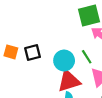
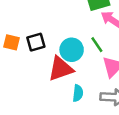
red triangle: (69, 81) -> (61, 69), moved

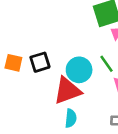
cyan semicircle: (78, 93) -> (71, 118), moved

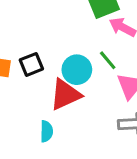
cyan semicircle: (71, 118) -> (47, 131), moved

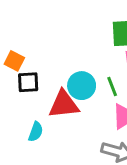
black square: (31, 64) -> (28, 82), moved

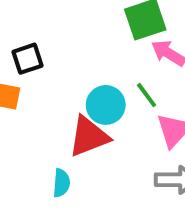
black square: (28, 82) -> (27, 59), moved

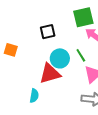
black square: (27, 59) -> (48, 32), moved

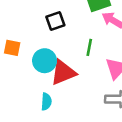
green line: (81, 55) -> (89, 47), moved, turned 48
cyan circle: (60, 58) -> (45, 61), moved

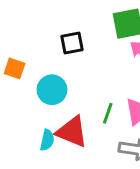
green line: (89, 47) -> (108, 113), moved
red triangle: (63, 72) -> (72, 132), moved, turned 36

